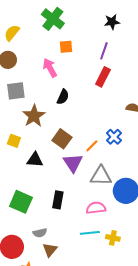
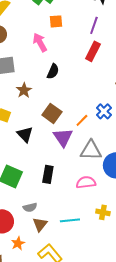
brown star: (34, 116) -> (24, 90), size x0.7
black triangle: (35, 160) -> (25, 134), turned 42
cyan line: (90, 233) -> (70, 220), moved

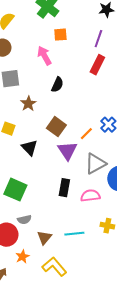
gray triangle: (91, 150) -> (95, 164), turned -30
black rectangle: (48, 174) -> (64, 188), moved
gray semicircle: (30, 207) -> (24, 220), moved

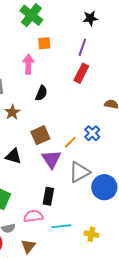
pink arrow: (44, 56) -> (28, 64), turned 30
brown square: (56, 127) -> (40, 135), turned 30
black triangle: (29, 148) -> (13, 156), turned -30
pink semicircle: (90, 196) -> (33, 216), moved
cyan line: (74, 234) -> (61, 226), moved

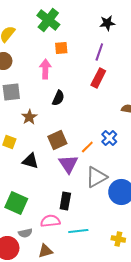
yellow cross: (91, 234) -> (118, 239), moved
brown triangle: (28, 246) -> (45, 251), turned 35

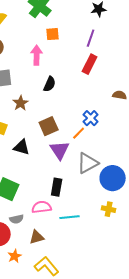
blue cross: (109, 138) -> (91, 118), moved
yellow cross: (118, 239) -> (109, 209), moved

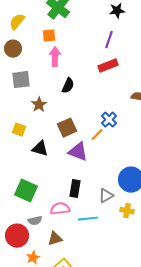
orange square: (53, 34) -> (49, 36), moved
red rectangle: (90, 64) -> (108, 66), turned 42
purple triangle: (60, 150) -> (78, 152), turned -35
gray triangle: (88, 163) -> (106, 196), moved, size x0.7

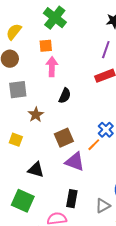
black triangle: (40, 149) -> (36, 170), moved

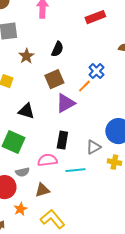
black semicircle: (65, 96) -> (57, 49), moved
purple triangle: (75, 162) -> (65, 103), turned -50

